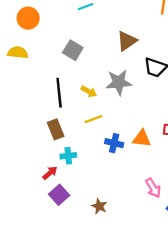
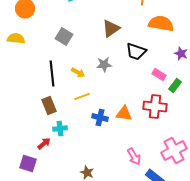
gray star: (119, 82) -> (104, 65), size x0.7
purple square: (59, 195) -> (28, 164), moved, turned -30

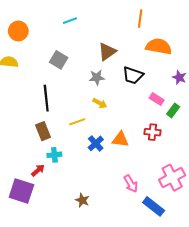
gray star: (104, 65) -> (97, 77), moved
yellow arrow: (78, 73) -> (100, 103), moved
red cross: (155, 107) -> (152, 132), size x0.7
blue cross: (100, 118) -> (96, 143), turned 35
purple square: (28, 164) -> (21, 191), size x1.4

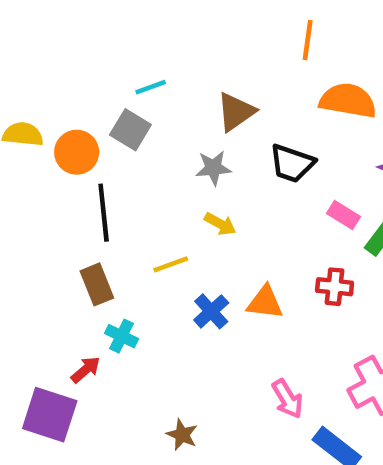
cyan line: (70, 21) -> (151, 87), moved
orange circle: (18, 31) -> (77, 152), moved
cyan cross: (54, 155) -> (121, 336), turned 32

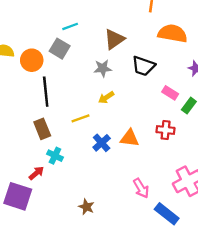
yellow arrow: (220, 224) -> (106, 97), turned 119

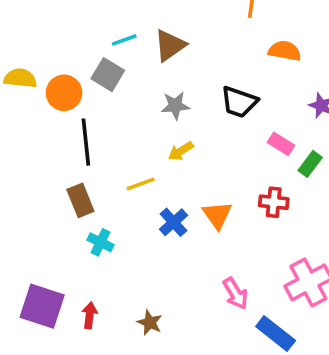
orange semicircle: (173, 33) -> (285, 51), size x0.7
brown triangle: (114, 39) -> (170, 45), moved
orange triangle: (129, 138) -> (217, 215), turned 48
red arrow: (36, 173) -> (90, 315), moved, turned -42

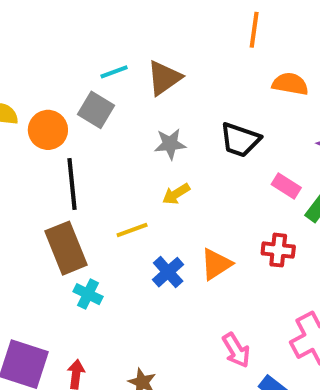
brown rectangle: (80, 200) -> (66, 248), size x1.4
orange triangle: (217, 215) -> (216, 264), turned 32

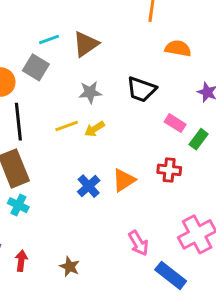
yellow line: (132, 230) -> (67, 126), moved
cyan cross: (88, 294) -> (18, 205), moved

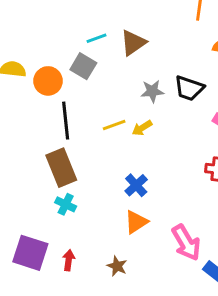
gray star: (90, 92) -> (152, 91), moved
orange triangle: (124, 180) -> (136, 222), moved
pink arrow: (138, 243) -> (186, 243), size x1.4

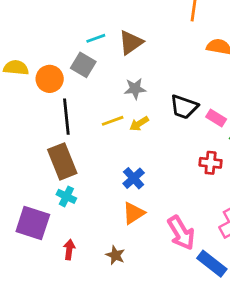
black trapezoid: (189, 88) -> (184, 107), moved
gray star: (152, 91) -> (135, 89), moved
purple square: (30, 253) -> (33, 223), moved

